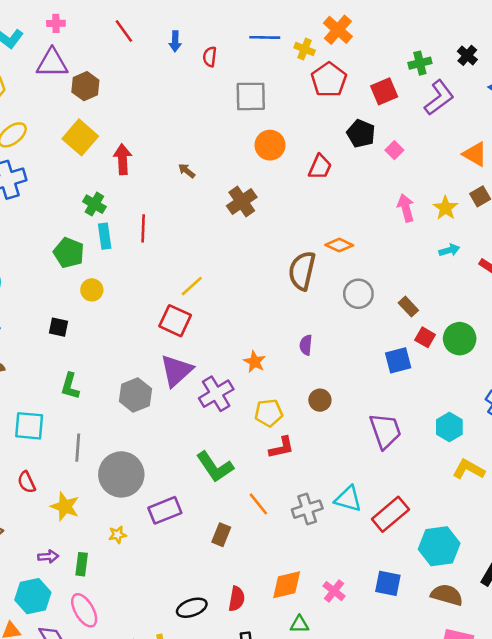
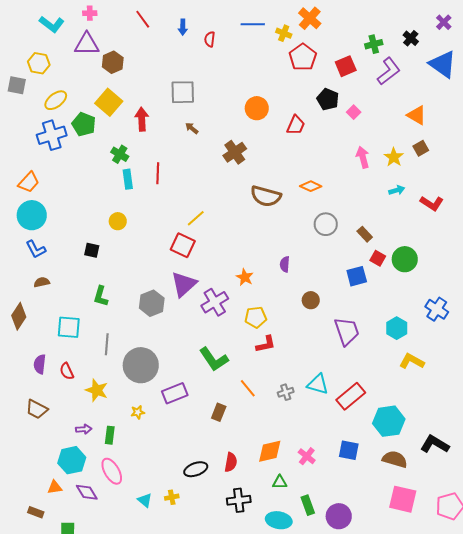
gray square: (251, 96) -> (183, 92), moved
green pentagon: (69, 253) -> (84, 124), moved
brown semicircle: (302, 271) -> (266, 196), moved, turned -88
brown circle: (320, 400) -> (311, 300), moved
gray cross: (307, 509) -> (286, 392), size x0.7

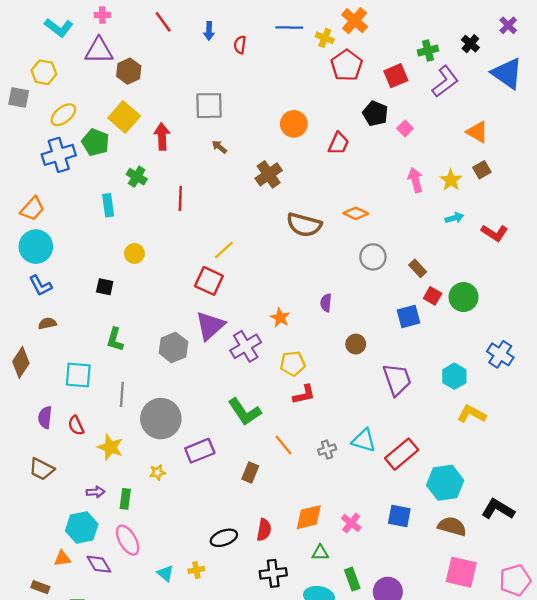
cyan rectangle: (128, 179) -> (108, 205), moved

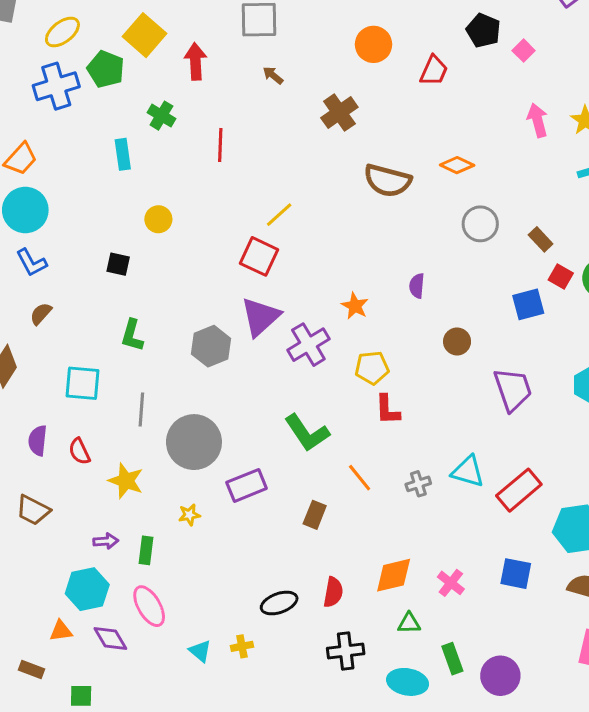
brown semicircle: (47, 323) -> (41, 314), turned -36
red L-shape: (304, 394) -> (387, 410), turned 100

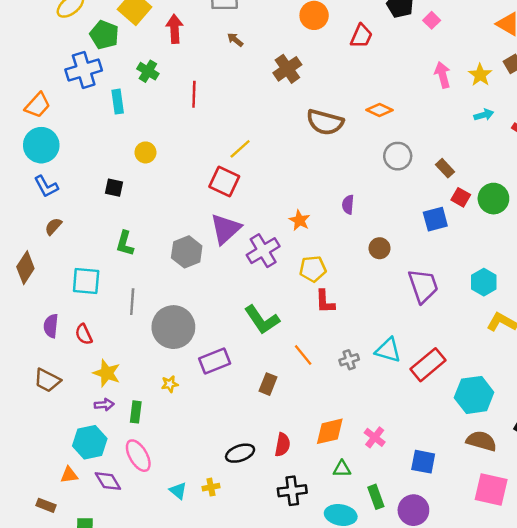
blue cross: (56, 86) -> (84, 70), moved
yellow star: (126, 481) -> (107, 373), moved
blue square: (516, 574) -> (423, 462), moved

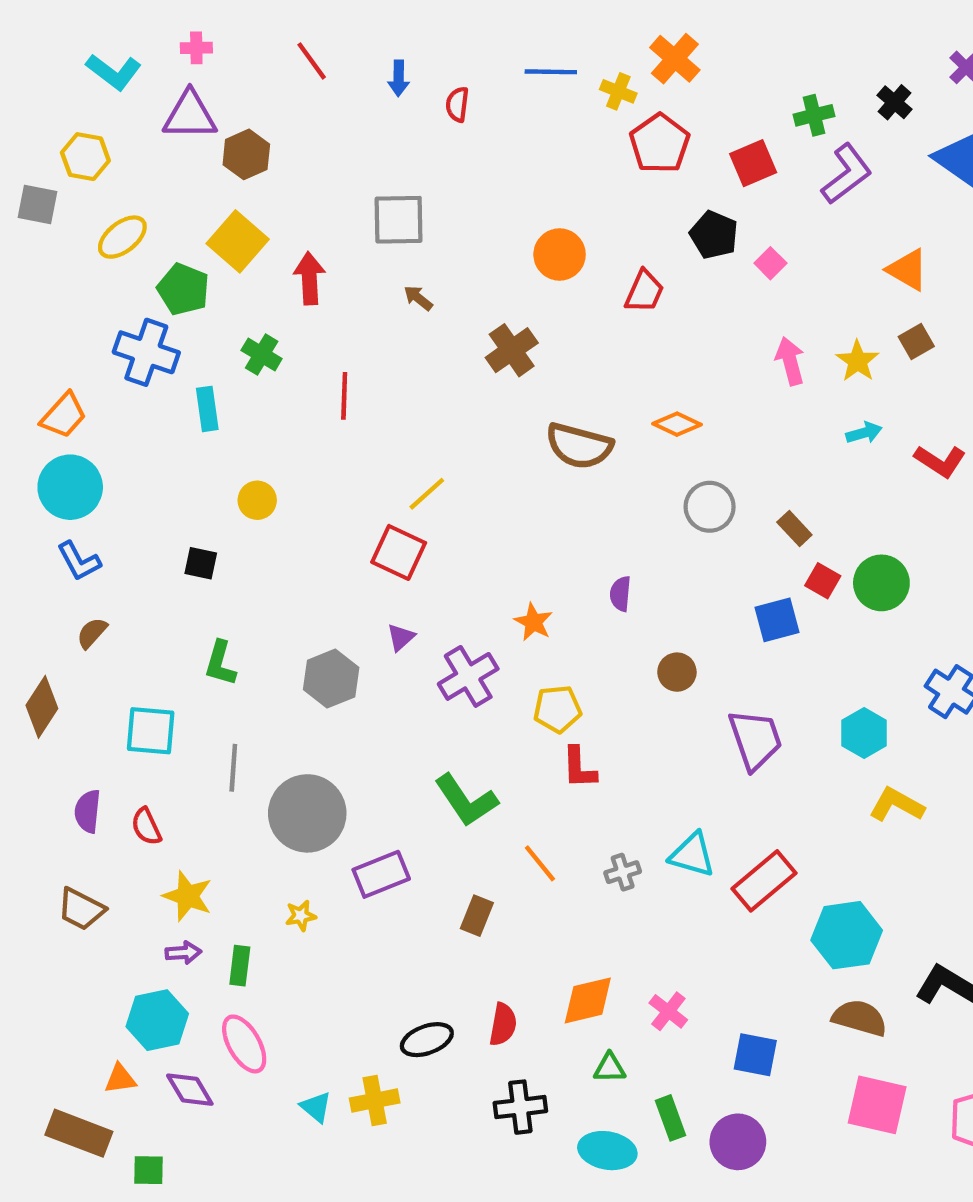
blue cross: (84, 70) -> (146, 352), turned 36
purple triangle: (226, 229) -> (401, 637), size x0.5
yellow cross: (211, 487) -> (375, 1101), size x1.5
brown rectangle: (46, 505) -> (79, 1133), size x1.8

